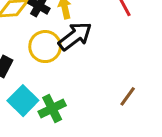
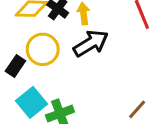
yellow circle: (45, 47) -> (43, 49), moved

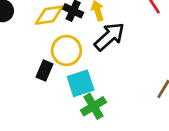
cyan square: (31, 102) -> (81, 83), moved, turned 32

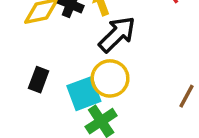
yellow circle: (66, 50) -> (110, 78), moved

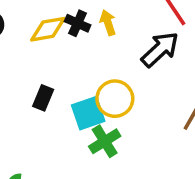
black arrow: (117, 34) -> (160, 49), moved

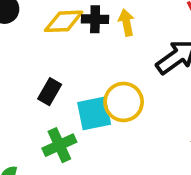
black cross: (78, 23) -> (95, 19), turned -30
green cross: (105, 141) -> (59, 145), moved

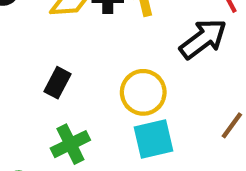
cyan square: (94, 113) -> (153, 139), moved

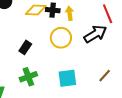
yellow circle: (143, 92) -> (61, 38), moved

